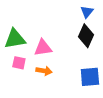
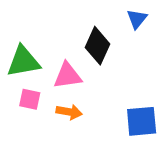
black diamond: (86, 36) -> (97, 46), moved

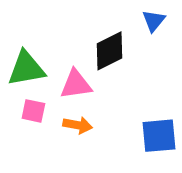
black diamond: (97, 46) -> (109, 51), turned 39

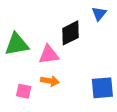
pink square: (33, 111) -> (24, 91), moved

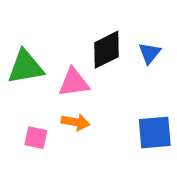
blue triangle: (99, 14) -> (150, 53), moved

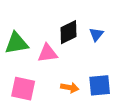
orange arrow: (75, 122) -> (70, 88), moved
pink square: (36, 138) -> (23, 89), size x1.6

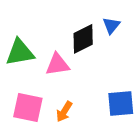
blue triangle: (96, 34) -> (111, 25), moved
orange arrow: (70, 88) -> (64, 112), moved, turned 112

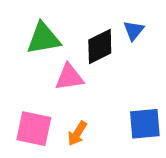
green triangle: (20, 52) -> (43, 38), moved

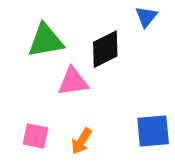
blue triangle: (134, 30) -> (146, 17), moved
pink square: (34, 129) -> (35, 136), size x0.7

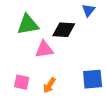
black diamond: (105, 49) -> (64, 30), turned 30

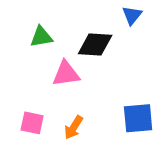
green triangle: (28, 25) -> (41, 37), size x0.7

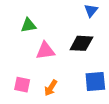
black diamond: (95, 44) -> (81, 43), moved

